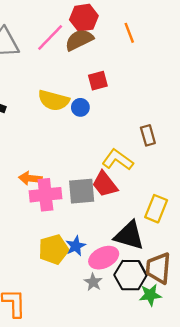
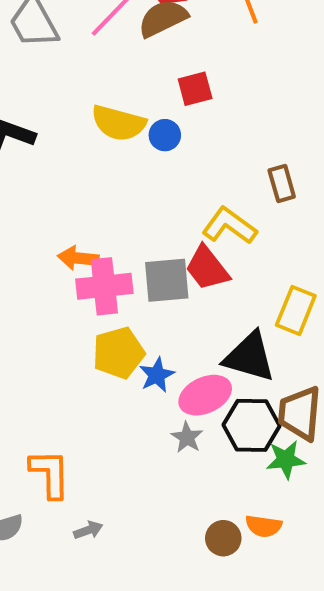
yellow pentagon: (54, 249) -> (118, 353), moved

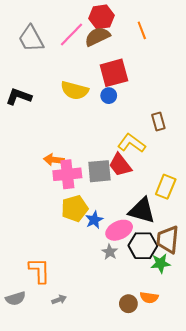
red square: (195, 89) -> (114, 73), size x1.6
blue circle: (165, 135) -> (109, 96), moved

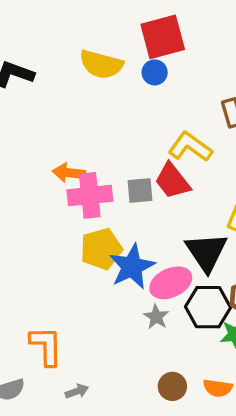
gray square: (99, 171) -> (140, 191), size x0.7
black triangle: (142, 211) -> (206, 252), turned 40
blue star: (94, 220) -> (132, 267), size x1.6
brown circle: (128, 304) -> (172, 386), moved

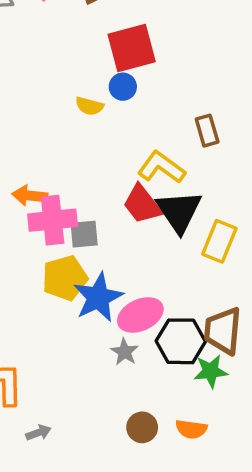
yellow semicircle: (101, 64) -> (89, 106), moved, size x0.6
gray square: (140, 191) -> (84, 234), moved
black triangle: (206, 252) -> (179, 211), moved

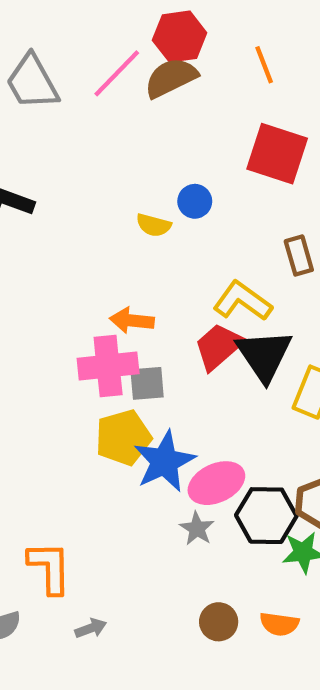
red square: (132, 48) -> (277, 154), moved, turned 33
orange arrow: (30, 196) -> (132, 321), moved
red trapezoid: (142, 204) -> (219, 347), turned 87

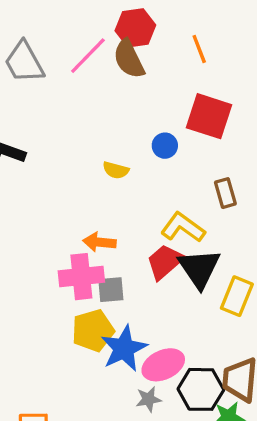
brown semicircle: (171, 78) -> (129, 59), turned -90
blue circle: (195, 201) -> (165, 146), moved
gray star: (197, 529) -> (148, 399), turned 30

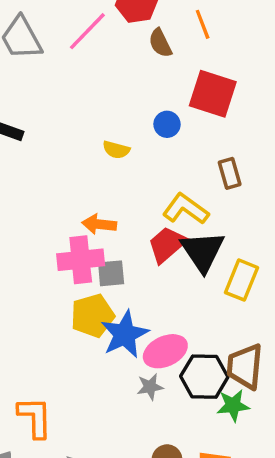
brown semicircle: (129, 59) -> (160, 43), moved, size x0.7

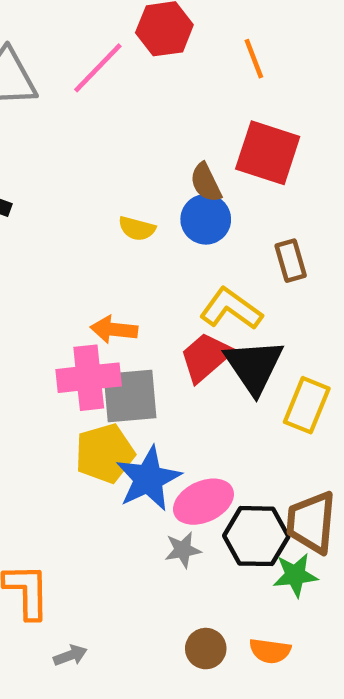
brown semicircle: (160, 43) -> (206, 183), moved
blue circle: (167, 124) -> (206, 219), moved, size x1.4
gray square: (111, 273) -> (130, 396), size x1.5

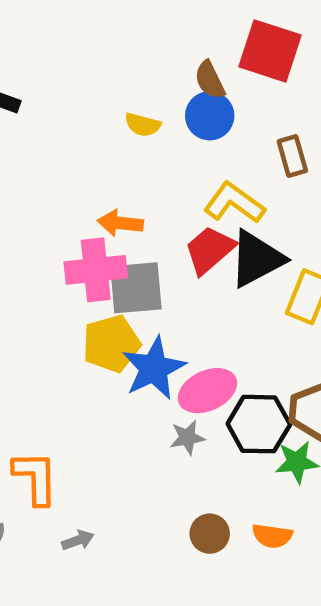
black triangle: (254, 366) -> (257, 259), turned 36

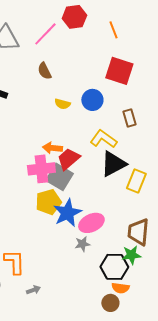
brown semicircle: (210, 80) -> (44, 71), moved
red trapezoid: (210, 250) -> (68, 159), moved
gray square: (136, 288) -> (59, 177), turned 36
black hexagon: (259, 424) -> (114, 267), moved
brown circle: (210, 534) -> (110, 303), moved

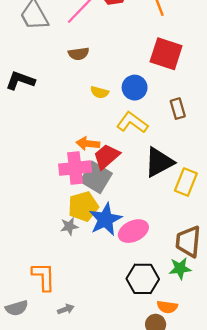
brown semicircle: (44, 71) -> (79, 54), turned -72
yellow L-shape: (103, 139) -> (132, 123), moved
gray star: (82, 244) -> (69, 226), moved
black hexagon: (114, 267) -> (143, 279), moved

